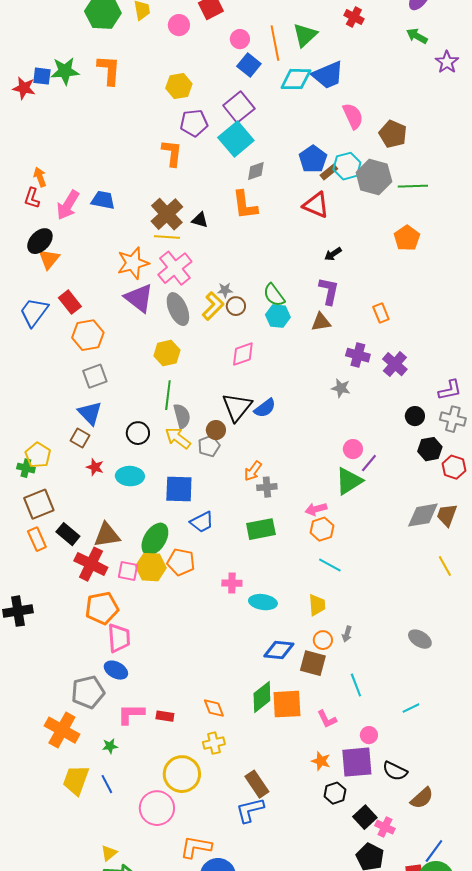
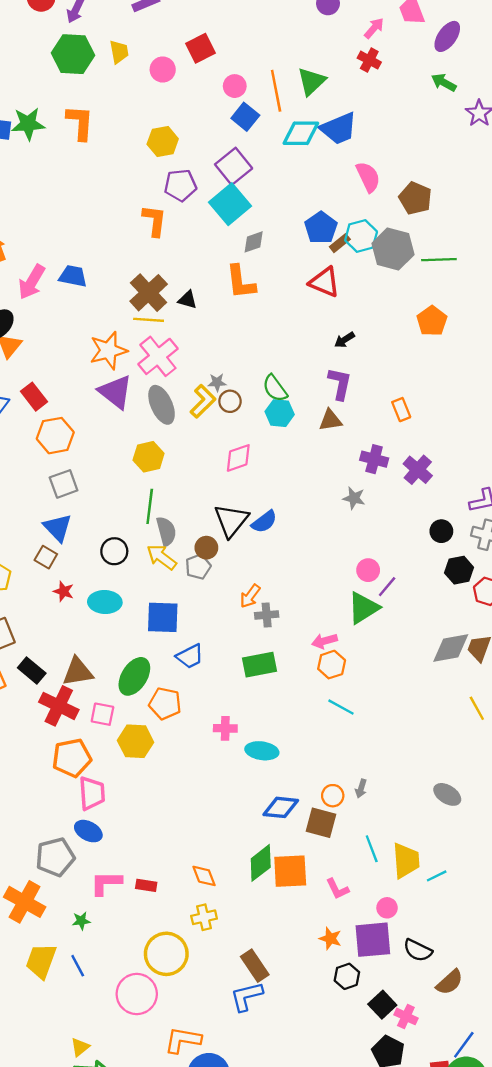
yellow hexagon: (151, 567) -> (136, 741), moved
yellow trapezoid: (317, 605) -> (406, 861), moved, size x1.4

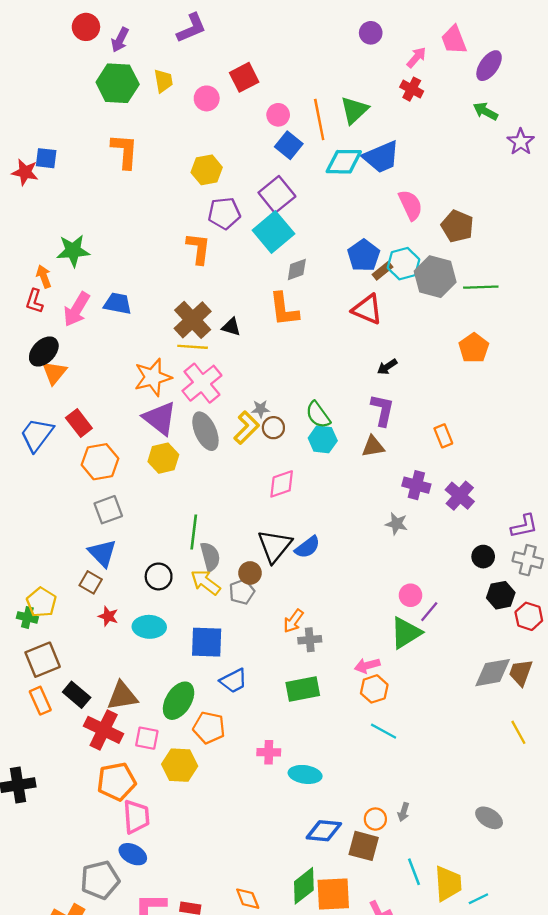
green star: (28, 124) -> (73, 251), moved
yellow hexagon: (149, 457) -> (163, 458), moved

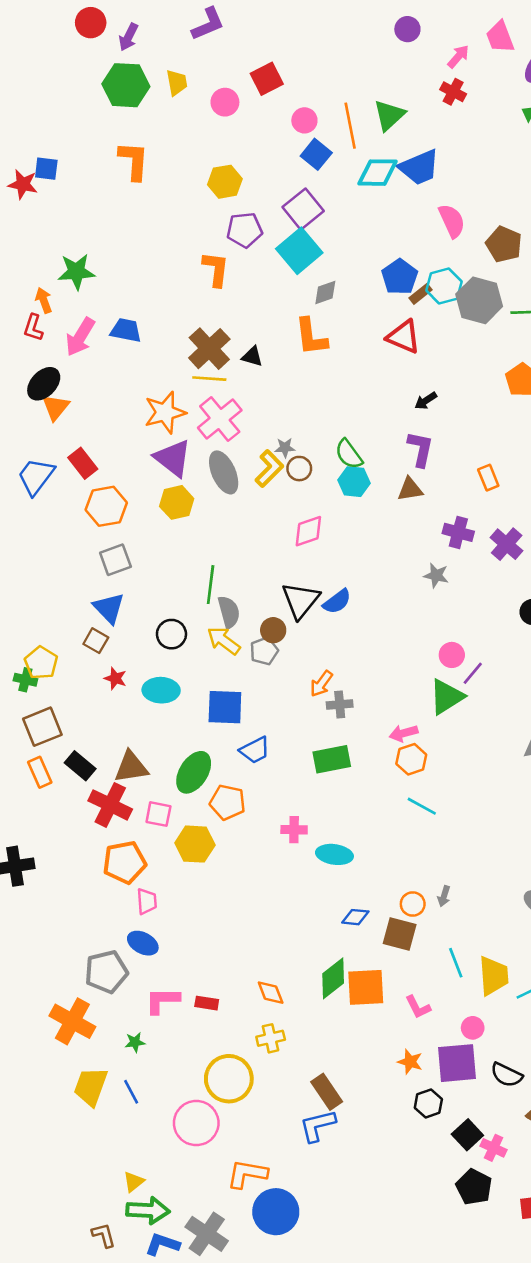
pink trapezoid: (136, 817) -> (147, 901), size x0.7
blue diamond: (324, 831) -> (355, 917), size x0.7

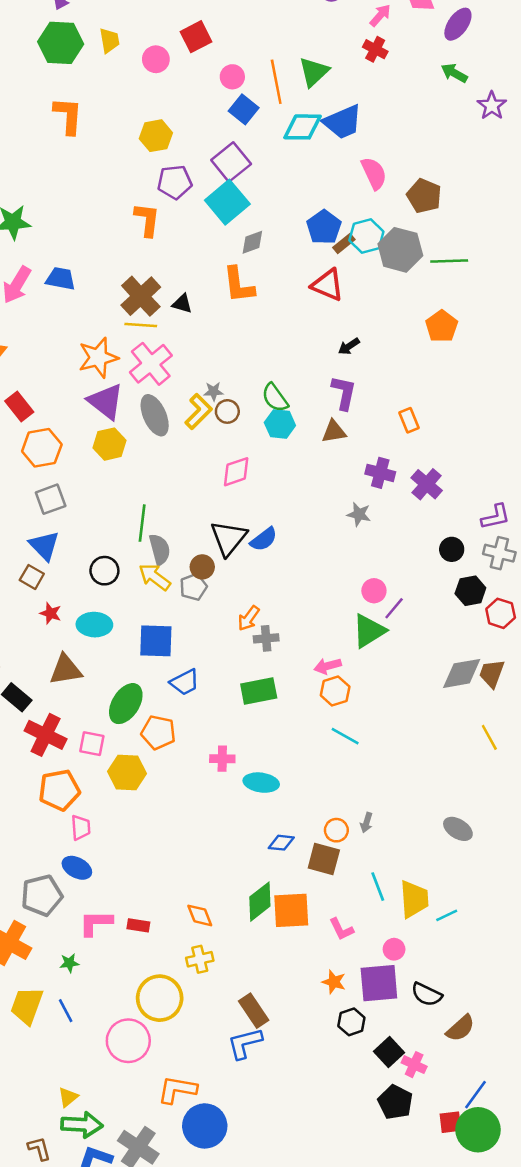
brown triangle: (131, 767) -> (66, 670), moved

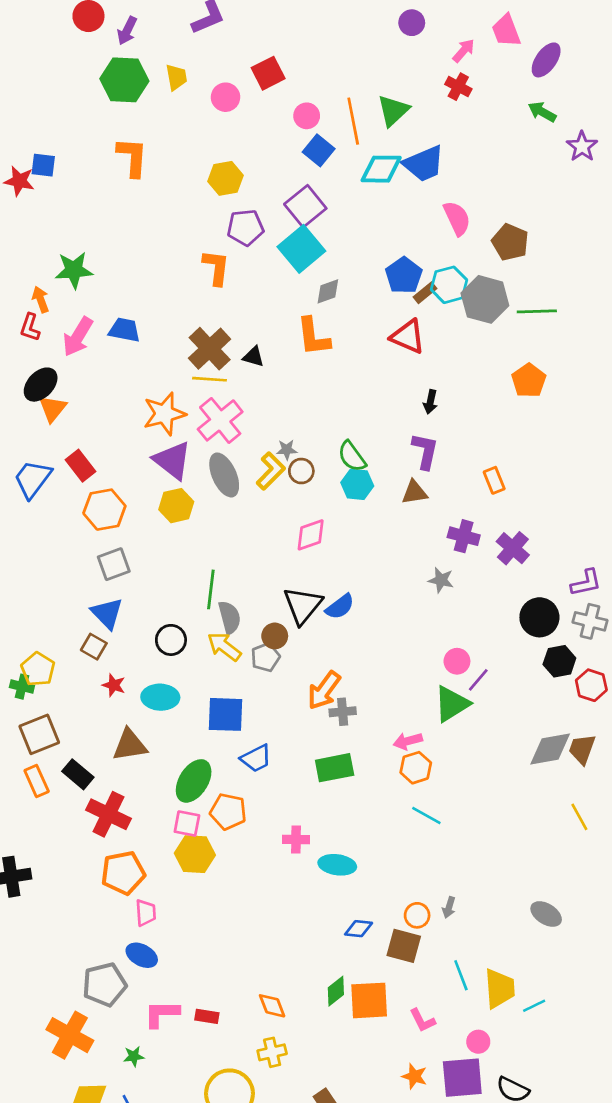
black arrow: (349, 346) -> (430, 402), turned -45
black circle: (452, 549) -> (539, 617), size x1.5
orange arrow: (249, 618) -> (324, 691), size x1.4
pink square: (92, 744) -> (187, 824), moved
green diamond: (260, 902) -> (336, 991), size x0.7

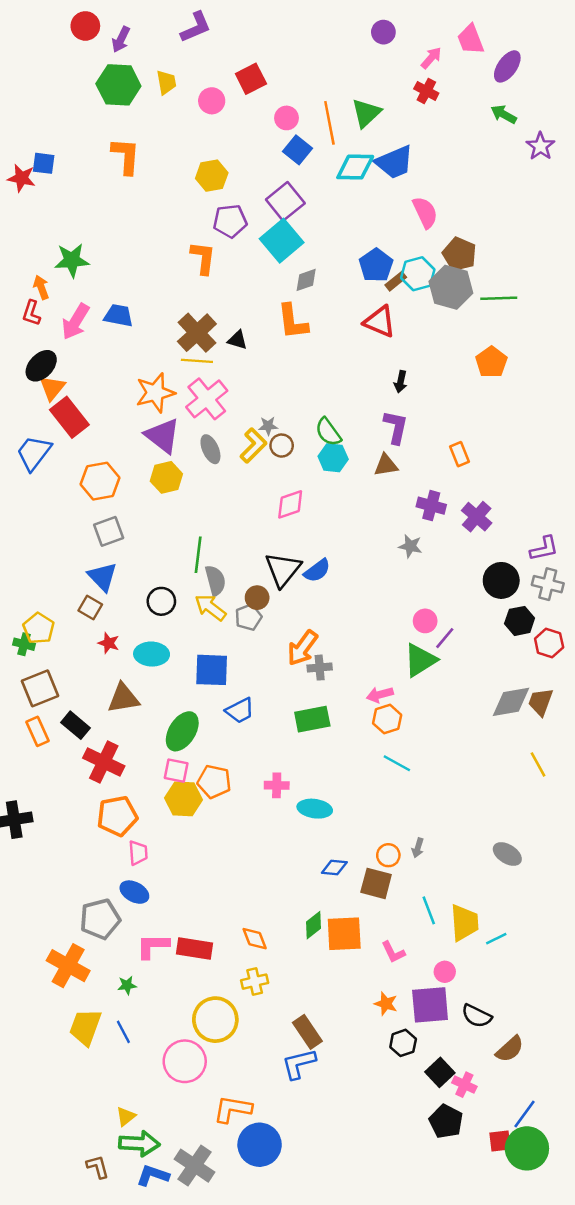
brown pentagon: (510, 242) -> (459, 254), moved
red rectangle: (81, 466) -> (69, 417), moved, size x1.4
gray ellipse: (224, 475) -> (210, 449), size x0.7
orange pentagon: (228, 812) -> (214, 782), moved
red rectangle: (207, 1016) -> (195, 948), size x1.6

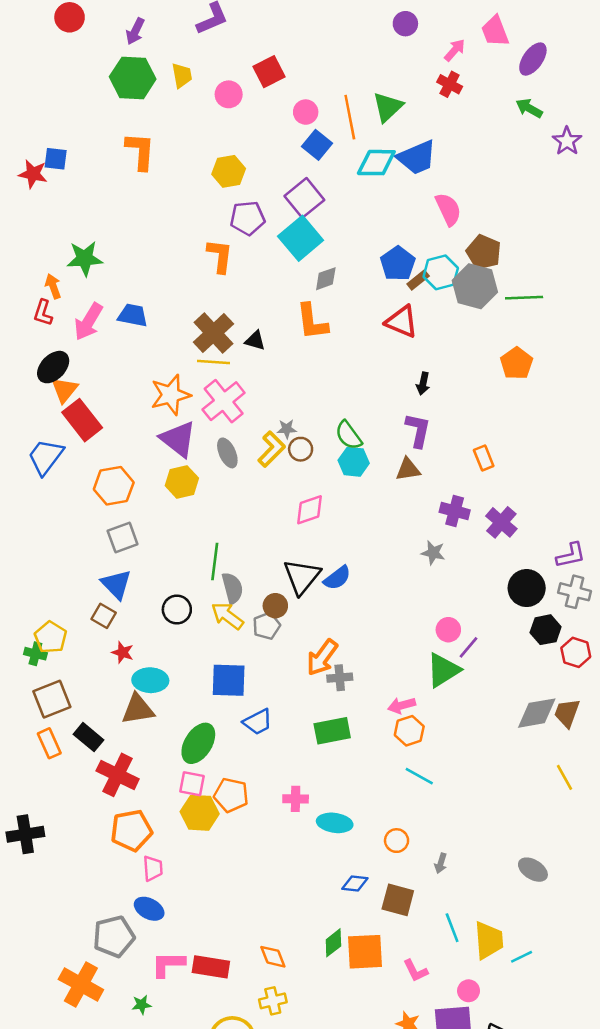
red circle: (85, 26) -> (70, 17), moved
cyan ellipse: (152, 654) -> (150, 680), moved
orange circle: (388, 855) -> (397, 841), moved

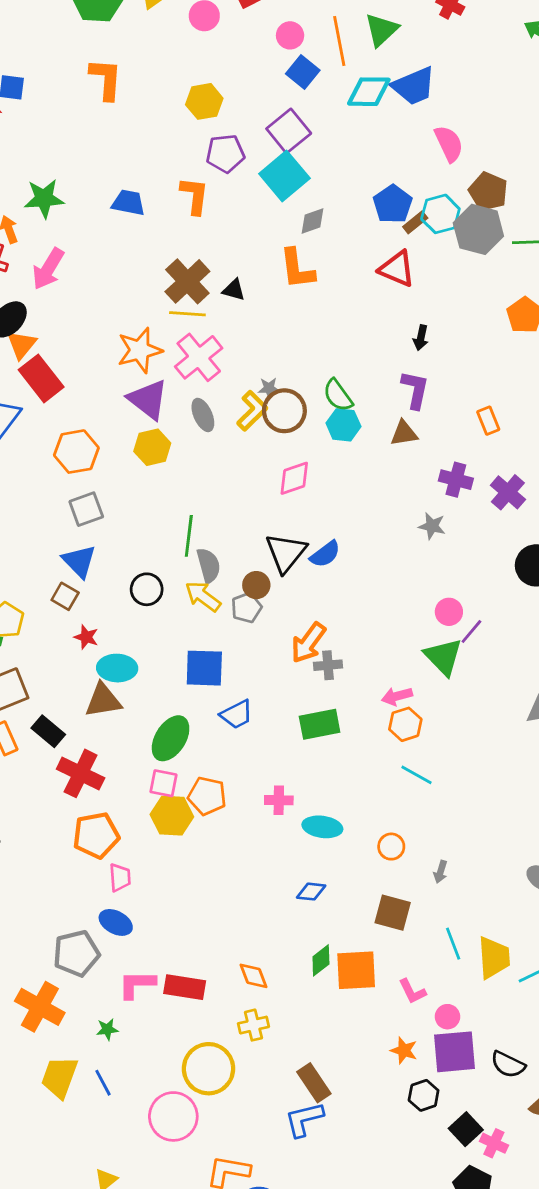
blue trapezoid: (133, 315) -> (128, 203), moved
brown circle: (301, 449) -> (284, 411), size x1.6
green triangle: (443, 670) -> (443, 657), turned -42
blue diamond: (355, 883) -> (311, 892), moved
pink circle: (469, 991) -> (447, 1017), moved

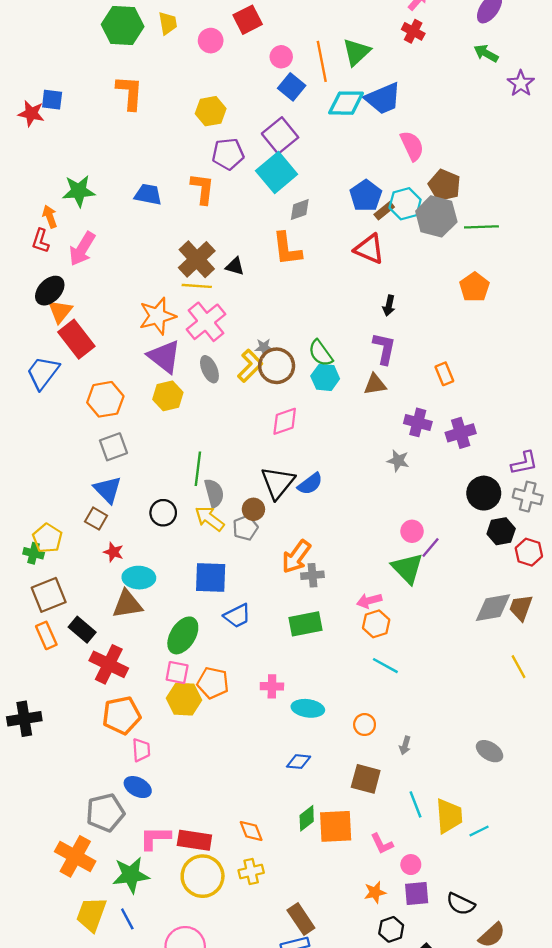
purple cross: (508, 492) -> (461, 433), turned 32
green star: (107, 1029) -> (131, 875), size x2.0
orange star: (404, 1050) -> (375, 892), turned -30
purple square: (455, 1052) -> (417, 893), size x0.7
yellow circle: (209, 1069) -> (203, 876), moved

